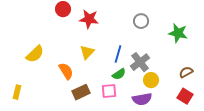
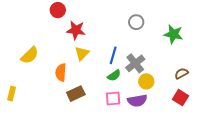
red star: (89, 19) -> (76, 30), moved
orange semicircle: (66, 71) -> (61, 72), turned -144
pink square: (109, 91) -> (113, 99), moved

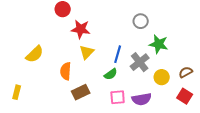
green star: (173, 34) -> (159, 44), moved
green semicircle: (114, 75) -> (111, 74), moved
yellow circle: (146, 81) -> (162, 77), moved

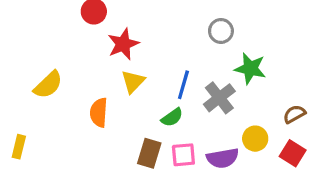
red star: (81, 29) -> (123, 44), turned -30
yellow circle: (162, 77) -> (255, 139), moved
brown rectangle: (81, 92) -> (149, 153), moved, turned -48

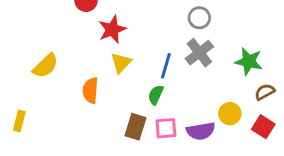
green star: (250, 68) -> (249, 61), moved
gray cross: (219, 98) -> (199, 53), moved
green semicircle: (172, 117) -> (156, 95), turned 150

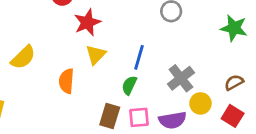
gray cross: (199, 53) -> (181, 78), moved
green star: (249, 61) -> (234, 28), moved

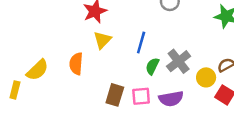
yellow semicircle: (23, 57) -> (37, 70), moved
green semicircle: (129, 85) -> (152, 66), moved
yellow circle: (200, 103) -> (206, 77), moved

